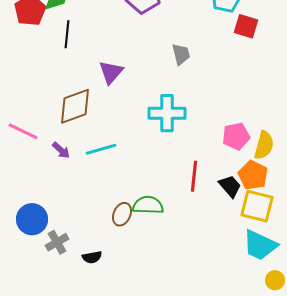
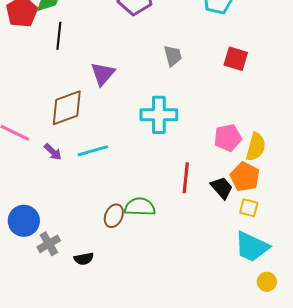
red square: (246, 26) -> (236, 59), moved
yellow square: (257, 206) -> (249, 208), size x0.6

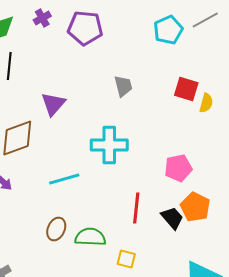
yellow semicircle: (256, 147) -> (206, 103), moved, size x0.7
cyan line: (93, 151) -> (64, 179), moved
yellow square: (249, 208) -> (126, 259), moved
brown ellipse: (114, 216) -> (56, 229), moved

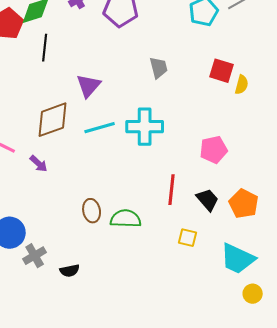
cyan line: (64, 179) -> (100, 128), moved
orange pentagon: (195, 207) -> (244, 204), moved
brown ellipse: (56, 229) -> (92, 211), turned -35
yellow square: (126, 259) -> (188, 238), moved

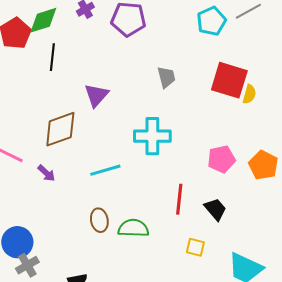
red square: (222, 71) -> (229, 80), size x1.5
cyan line: (100, 128) -> (105, 170), moved
orange pentagon: (244, 204) -> (263, 165), moved
gray cross: (35, 256) -> (27, 265), moved

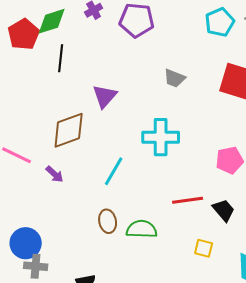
gray trapezoid: (166, 77) -> (175, 78), turned 125
cyan line: (105, 170) -> (114, 171), turned -44
red line: (179, 199) -> (188, 200), turned 76
gray cross: (27, 265) -> (36, 266), turned 35

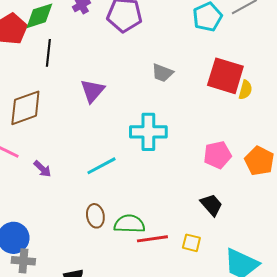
brown diamond: (69, 130) -> (25, 108), moved
cyan line: (114, 171) -> (101, 166), turned 32
red line: (188, 200) -> (152, 239), moved

